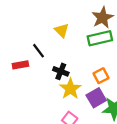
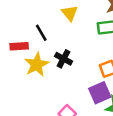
yellow star: (70, 89) -> (37, 65), moved

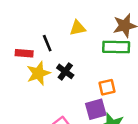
yellow triangle: (70, 13) -> (78, 28), turned 49

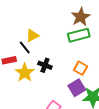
yellow triangle: (78, 28) -> (32, 36), moved
orange square: (107, 87) -> (81, 68), turned -32

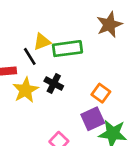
green rectangle: (79, 35) -> (67, 49), moved

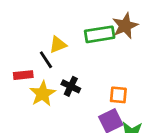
green rectangle: (67, 49) -> (100, 34), moved
orange square: (101, 93) -> (118, 95), turned -30

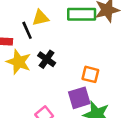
yellow star: (43, 94) -> (19, 62), turned -30

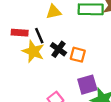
black line: (27, 30) -> (39, 36), moved
orange square: (90, 74) -> (78, 55), moved

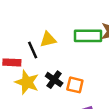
black line: (39, 36) -> (33, 50), moved

